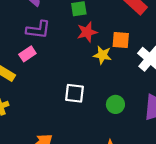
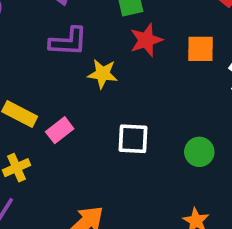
pink rectangle: (27, 54) -> (60, 130), moved
yellow star: (102, 55) -> (103, 74), moved

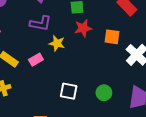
pink rectangle: (60, 130) -> (36, 60), moved
white square: (133, 139) -> (69, 91), moved

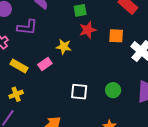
purple L-shape: (41, 23) -> (27, 27), moved

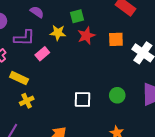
yellow star: (64, 47) -> (58, 33), moved
pink rectangle: (45, 64) -> (42, 54), moved
yellow cross: (16, 94) -> (27, 101), moved

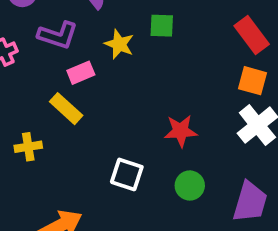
red star: (86, 36) -> (181, 131), moved
orange square: (116, 39) -> (253, 81), moved
yellow rectangle: (19, 78) -> (66, 109), moved

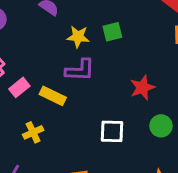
green square: (162, 26) -> (112, 32), moved
purple L-shape: (58, 35) -> (80, 70), moved
pink rectangle: (81, 73) -> (19, 87), moved

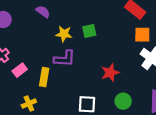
yellow rectangle: (53, 96) -> (44, 77), turned 72

